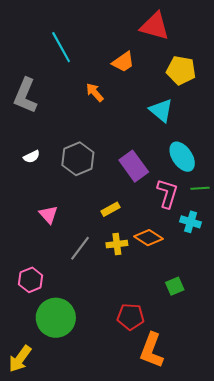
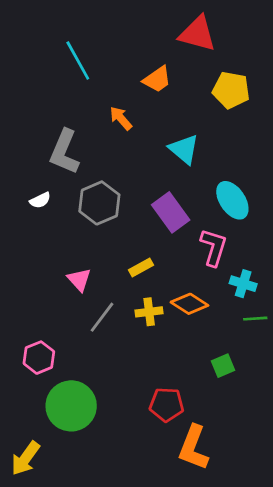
gray L-shape: (25, 96) -> (64, 152), moved
cyan triangle: (161, 110) -> (184, 149), moved
green line: (200, 188) -> (255, 319), moved
pink triangle: (48, 215) -> (79, 280), moved

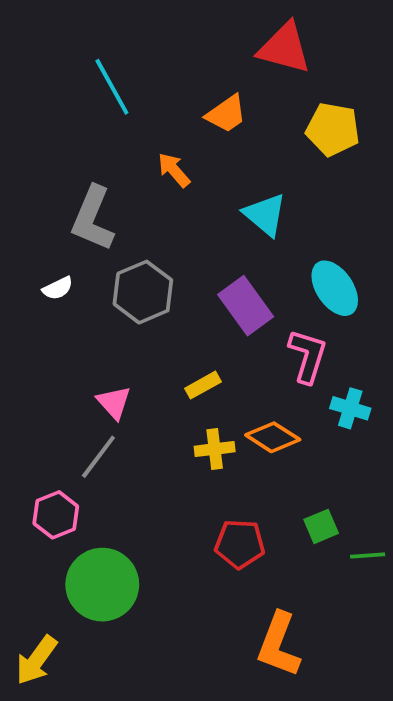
gray line: (102, 317) -> (98, 457), moved
green line: (255, 319) -> (368, 556), moved
red pentagon: (167, 405) -> (240, 544), moved

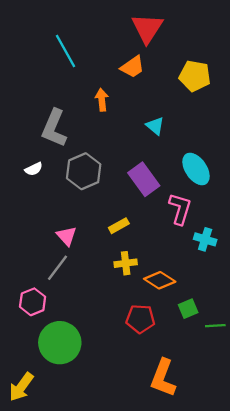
red triangle: (284, 48) -> (147, 28), moved, turned 48
orange arrow: (174, 170) -> (102, 100), turned 35
cyan triangle: (265, 215) -> (155, 126), size x0.7
orange diamond: (273, 437) -> (160, 280), moved

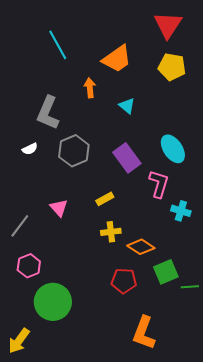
red triangle: (147, 28) -> (168, 25), moved
orange trapezoid: (132, 67) -> (117, 59), size x1.4
cyan triangle: (155, 126) -> (127, 106), moved
gray line: (58, 268) -> (20, 226), moved
green square: (188, 309) -> (166, 272), size x1.4

